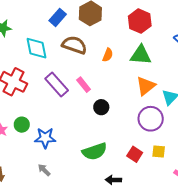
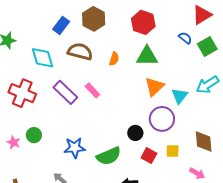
black circle: (101, 107) -> (135, 133), moved
blue star: (45, 138) -> (75, 148), moved

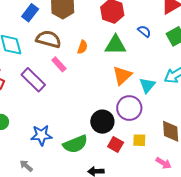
blue semicircle: (185, 38) -> (144, 31), moved
pink rectangle: (92, 90) -> (59, 64), moved
black circle: (135, 133) -> (102, 122), size x1.5

